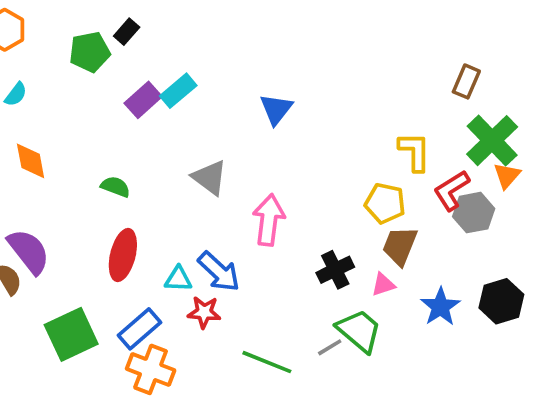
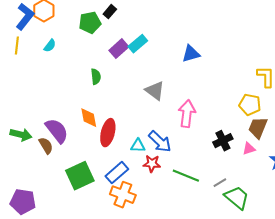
blue triangle: (276, 109) -> (191, 54), turned 36
orange diamond: (31, 161) -> (89, 118), moved
green semicircle: (115, 187) -> (96, 77), moved, turned 63
green trapezoid: (359, 331) -> (237, 198), moved
green line: (267, 362) -> (186, 176), moved

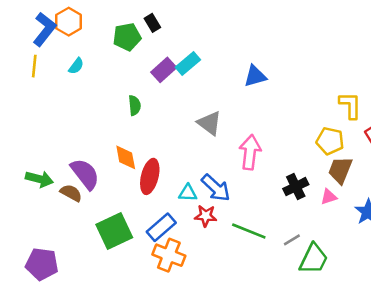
black rectangle: (110, 12) -> (152, 23), turned -72
brown semicircle: (46, 146) -> (71, 193), turned -30
green trapezoid: (237, 198) -> (314, 259), turned 76

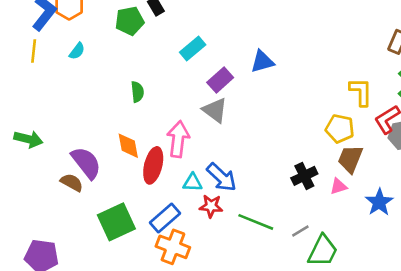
purple rectangle: (164, 70) -> (220, 80), moved
pink arrow: (250, 152) -> (178, 139), moved
green arrow: (39, 179) -> (28, 139), moved

